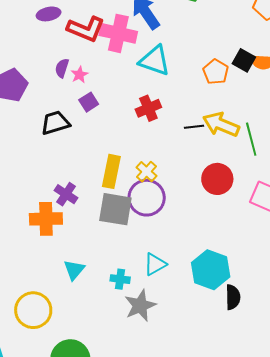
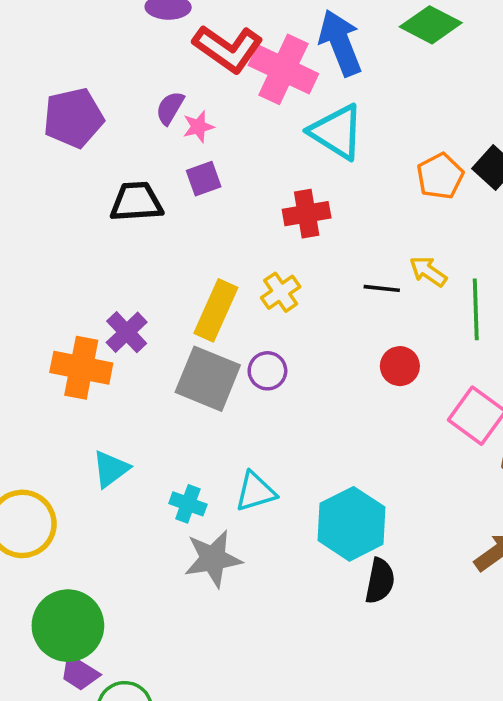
yellow arrow: (221, 124) -> (428, 271), size x0.6
black line: (194, 127) -> (382, 288), moved
yellow cross: (146, 172) -> (281, 292), moved
red circle: (217, 179) -> (400, 366), size x0.7
purple circle: (147, 198) -> (267, 371), size x0.6

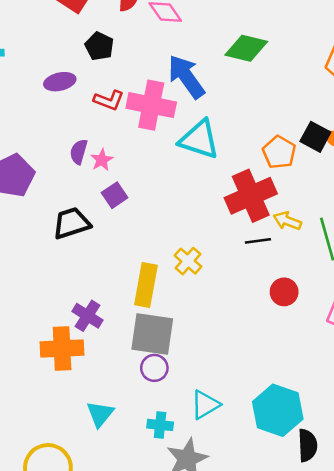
red L-shape: (228, 49) -> (109, 100), size x0.6
red cross: (307, 214) -> (251, 196), moved, size x1.5
purple circle: (267, 371) -> (154, 368), moved

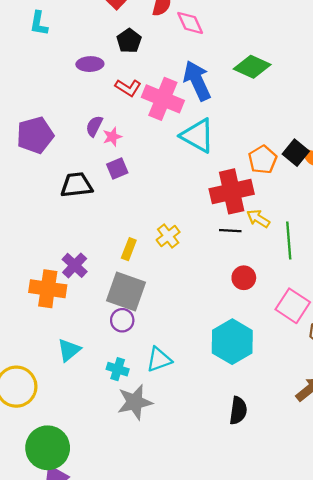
yellow rectangle: (146, 285) -> (129, 249), size x0.6
cyan hexagon: (278, 410) -> (232, 342), moved

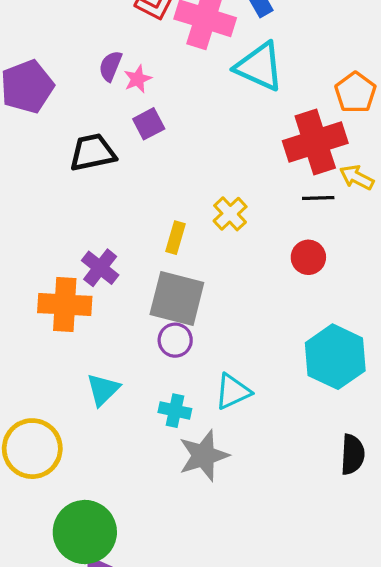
red circle: (244, 278) -> (308, 257), moved

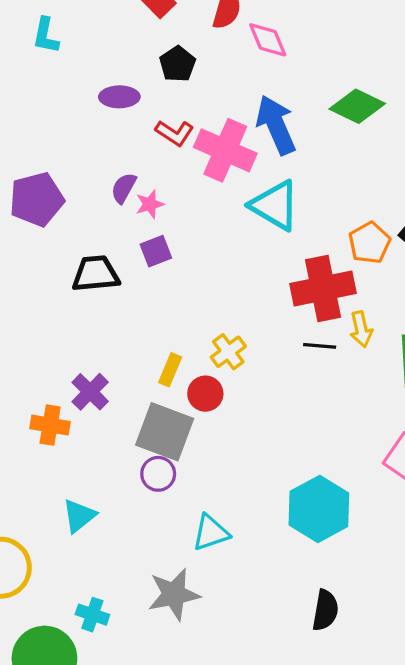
yellow arrow: (357, 177) -> (361, 329), turned -136
red circle: (308, 257) -> (205, 394), moved
orange cross: (65, 305) -> (50, 425), size x0.7
cyan cross: (175, 411) -> (92, 615), moved

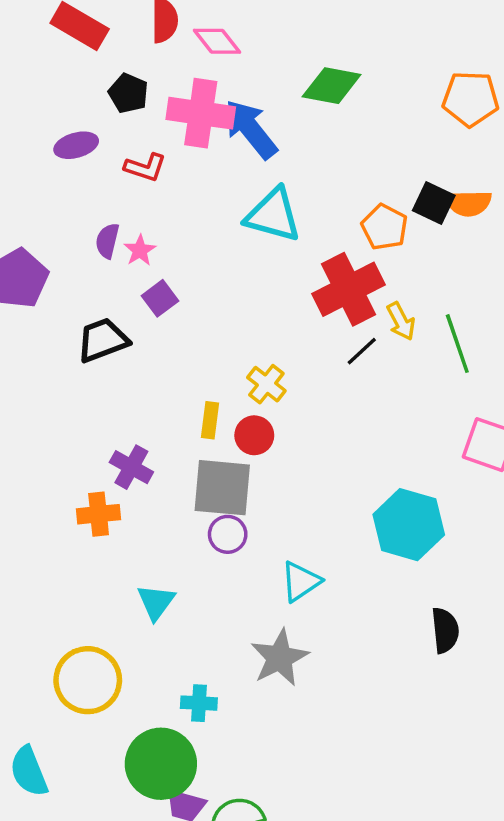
pink cross: (225, 150) -> (201, 113), moved
black line: (320, 346) -> (362, 351), turned -32

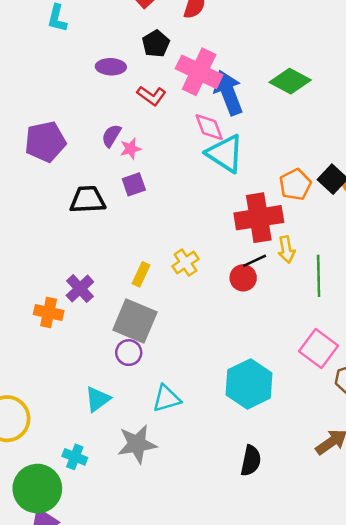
pink diamond: (217, 41) -> (209, 127), moved
red circle: (254, 435) -> (243, 278), moved
cyan triangle: (156, 602) -> (98, 399), moved

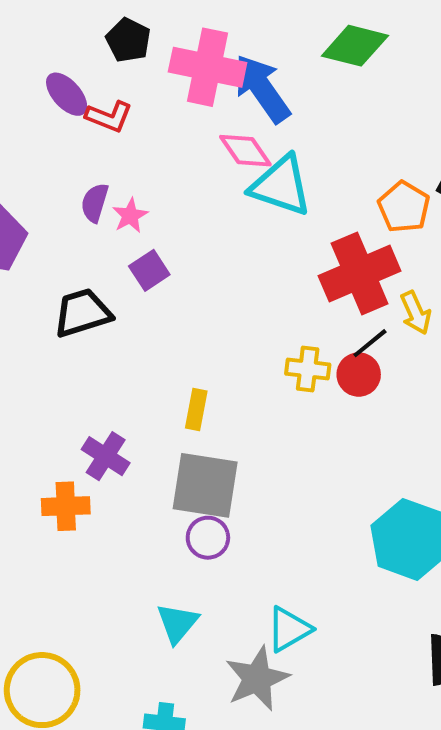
purple ellipse: (111, 67) -> (67, 94), turned 60
red L-shape: (151, 96) -> (109, 117), moved
yellow cross: (185, 263) -> (308, 369), moved, turned -35
cyan triangle: (167, 399) -> (289, 629), moved

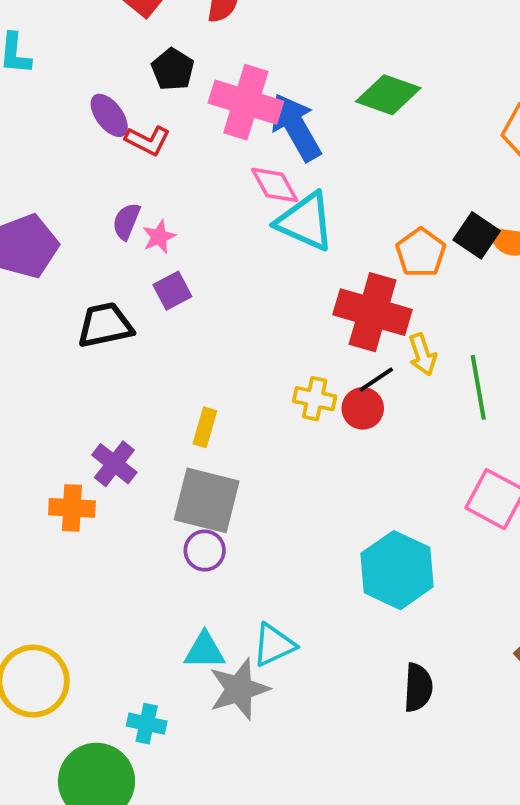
red cross: (360, 273) -> (373, 312), turned 34
cyan triangle: (177, 623) -> (204, 651), moved, turned 45

